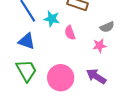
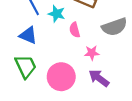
gray semicircle: (107, 27) -> (114, 27), size x1.6
pink star: (99, 46) -> (92, 53), moved

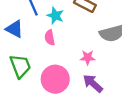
pink semicircle: (75, 30) -> (50, 38), moved
blue triangle: (28, 35) -> (14, 29), moved

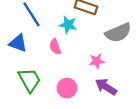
cyan star: (55, 16) -> (68, 25), moved
pink circle: (55, 79) -> (67, 88), size x0.7

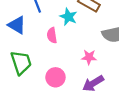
purple arrow: (106, 87) -> (93, 83), turned -75

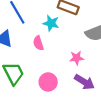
purple arrow: (93, 83) -> (84, 82), turned -108

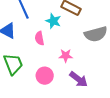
pink star: (77, 58) -> (66, 56), moved

